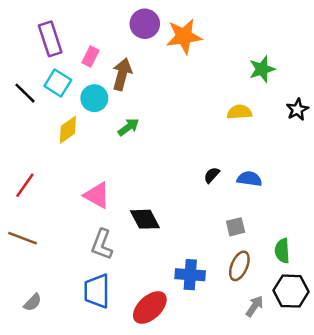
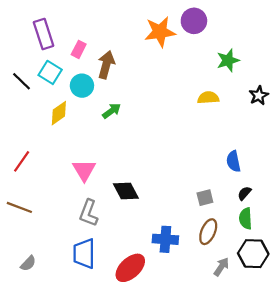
purple circle: (145, 24) -> (194, 21), moved
black semicircle: (212, 175) -> (244, 193), moved
blue semicircle: (249, 179) -> (233, 161), moved, turned -110
pink triangle: (97, 195) -> (84, 170), turned 30

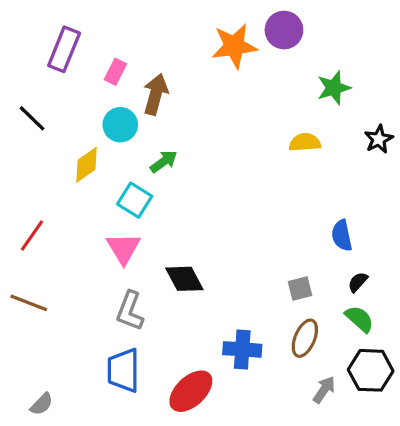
purple rectangle: (44, 34) -> (64, 49), turned 40
cyan square: (50, 72) -> (135, 200), moved
green semicircle: (246, 218) -> (359, 319), turned 135
gray semicircle: (28, 263) -> (42, 404), moved

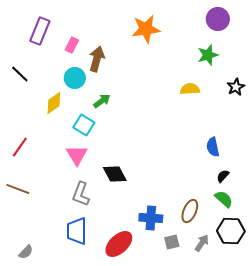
purple circle: (284, 30) -> (218, 19), moved
gray square: (300, 288) -> (172, 242), moved

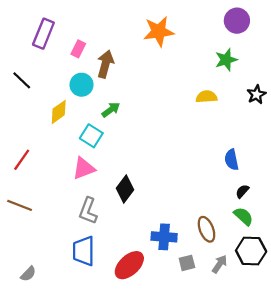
pink triangle: (77, 155) -> (84, 168), turned 40
black diamond: (115, 174) -> (125, 189), turned 65
brown ellipse: (190, 211) -> (206, 229), turned -45

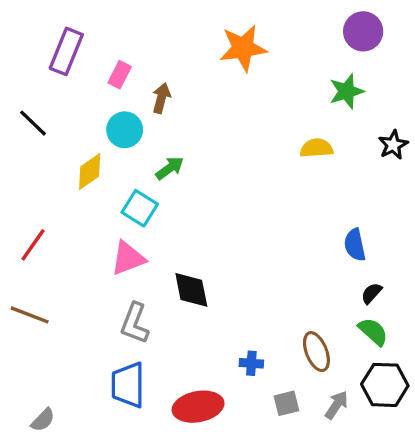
brown arrow: (105, 64) -> (161, 98), size x0.7
black diamond: (125, 189) -> (191, 290), turned -48
blue cross: (164, 237) -> (251, 363), size x0.6
red ellipse: (129, 265) -> (198, 407), turned 32

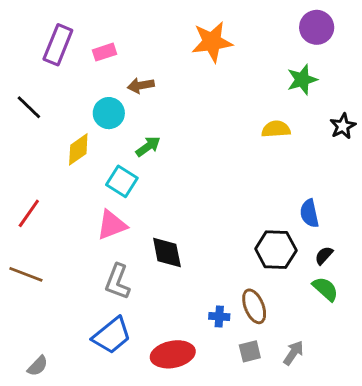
pink rectangle: (120, 75) -> (104, 52), moved, turned 45
brown arrow: (161, 98) -> (141, 85), turned -115
brown ellipse: (316, 352) -> (254, 306), moved
blue trapezoid: (128, 385) -> (112, 335), turned -129
black hexagon: (385, 385) -> (276, 250), moved

